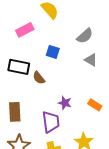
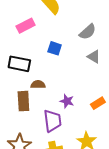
brown semicircle: (39, 78) -> (38, 85), moved, turned 128
orange rectangle: (95, 105) -> (98, 103), turned -64
brown rectangle: (15, 112) -> (23, 101), moved

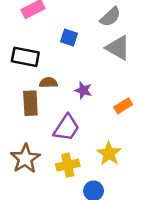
gray triangle: (94, 57) -> (118, 48), size x1.5
purple star: (67, 101) -> (83, 90), moved
purple trapezoid: (52, 121) -> (66, 128), turned 40

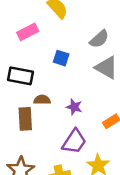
purple trapezoid: (66, 128) -> (74, 142), moved

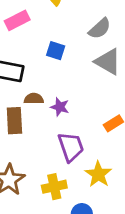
purple star: (74, 107) -> (60, 107), moved
purple trapezoid: (74, 142) -> (71, 147), turned -52

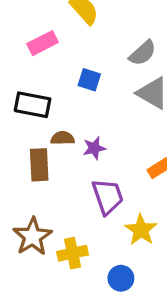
purple star: (60, 107) -> (94, 148), turned -30
yellow cross: (54, 187) -> (73, 253), moved

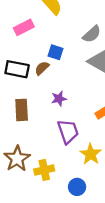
brown semicircle: (63, 138) -> (42, 68), moved, turned -42

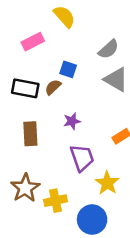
blue circle: (77, 187) -> (92, 220), size x1.5

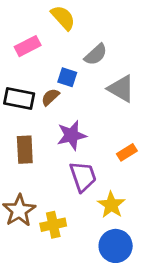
gray semicircle: (108, 49) -> (96, 55), moved
purple star: (72, 121) -> (72, 135), size x1.5
blue circle: (92, 220) -> (116, 246), moved

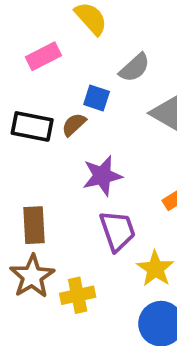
brown rectangle: (25, 150) -> (34, 225), moved

